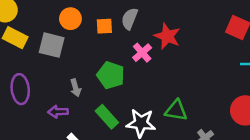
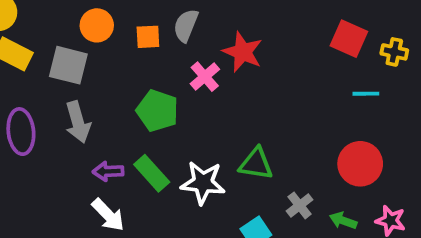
gray arrow: (75, 88) -> (78, 122), moved, size x1.5
purple arrow: (58, 112) -> (108, 171), moved

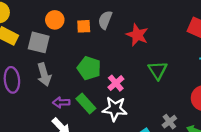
pink cross: (205, 77) -> (116, 83), moved
green triangle: (256, 164) -> (158, 70), moved, turned 48

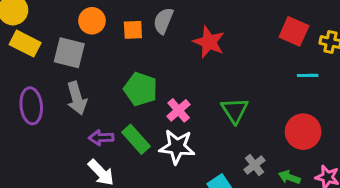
green triangle: (158, 70) -> (235, 110), moved

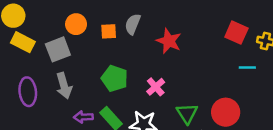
gray square: (69, 53) -> (58, 49), turned -35
pink cross: (179, 110) -> (156, 87), moved
green triangle: (235, 110) -> (187, 113), moved
red circle: (303, 132) -> (226, 112), moved

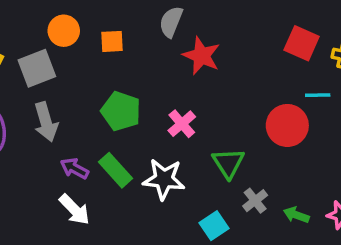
gray semicircle: (133, 24) -> (171, 22), moved
red circle: (226, 112) -> (287, 125), moved
purple arrow: (83, 117) -> (74, 168), turned 30

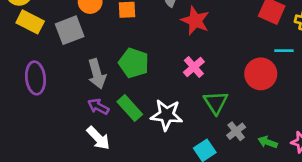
gray arrow: (46, 122) -> (97, 74), moved
pink cross: (182, 124) -> (194, 67), moved

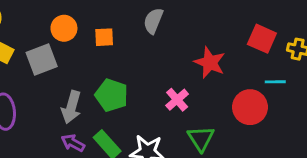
red star: (195, 21) -> (210, 62), moved
gray arrow: (97, 74) -> (71, 107), turned 32

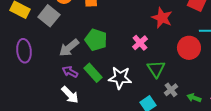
gray square: (42, 60) -> (49, 16), turned -30
gray arrow: (71, 107) -> (69, 48), turned 35

